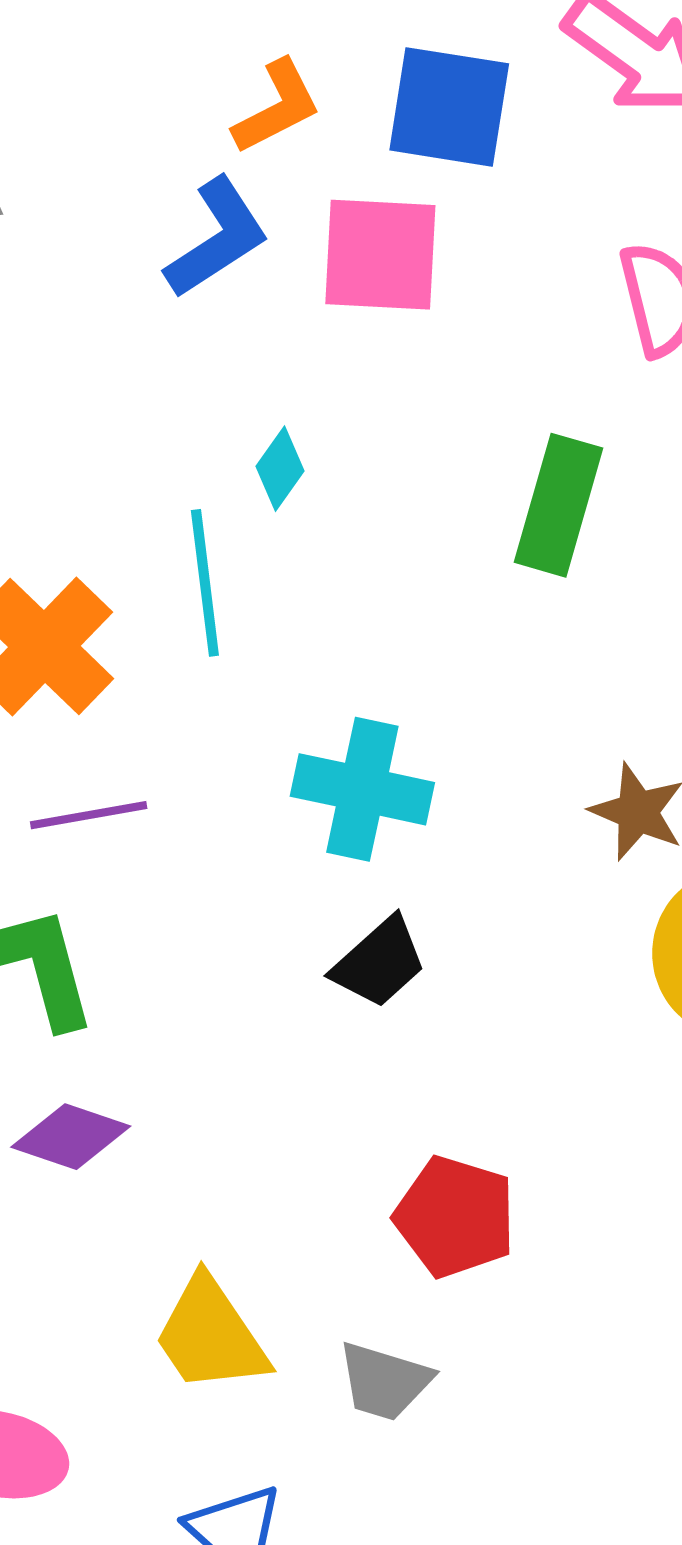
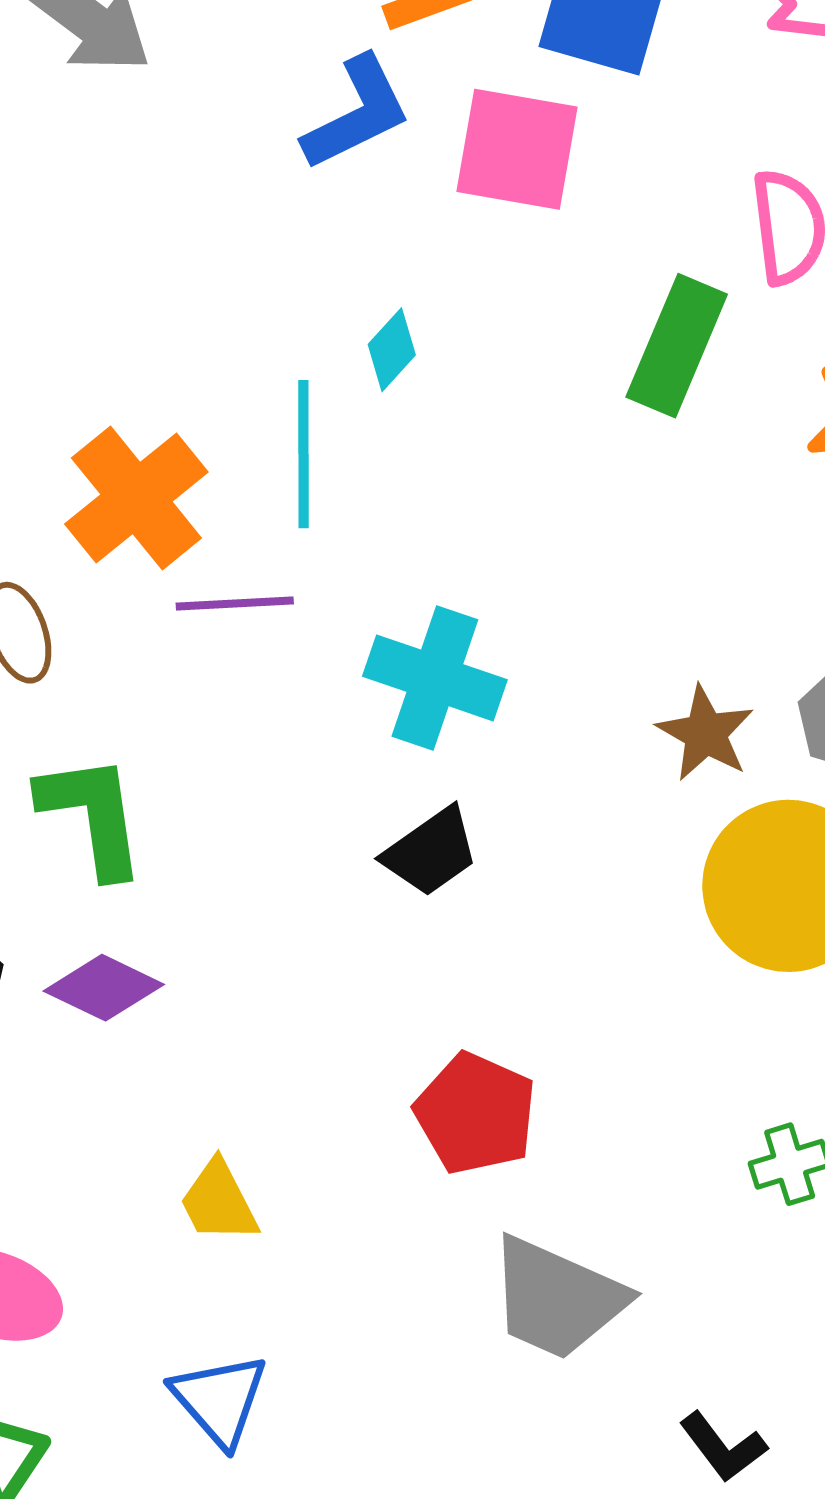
green rectangle: (559, 505) -> (677, 346), moved
purple line: (89, 815) -> (235, 603), moved
yellow trapezoid: (211, 1335) -> (219, 1202), size x0.7
gray trapezoid: (384, 1381) -> (557, 1298), moved, size x1.5

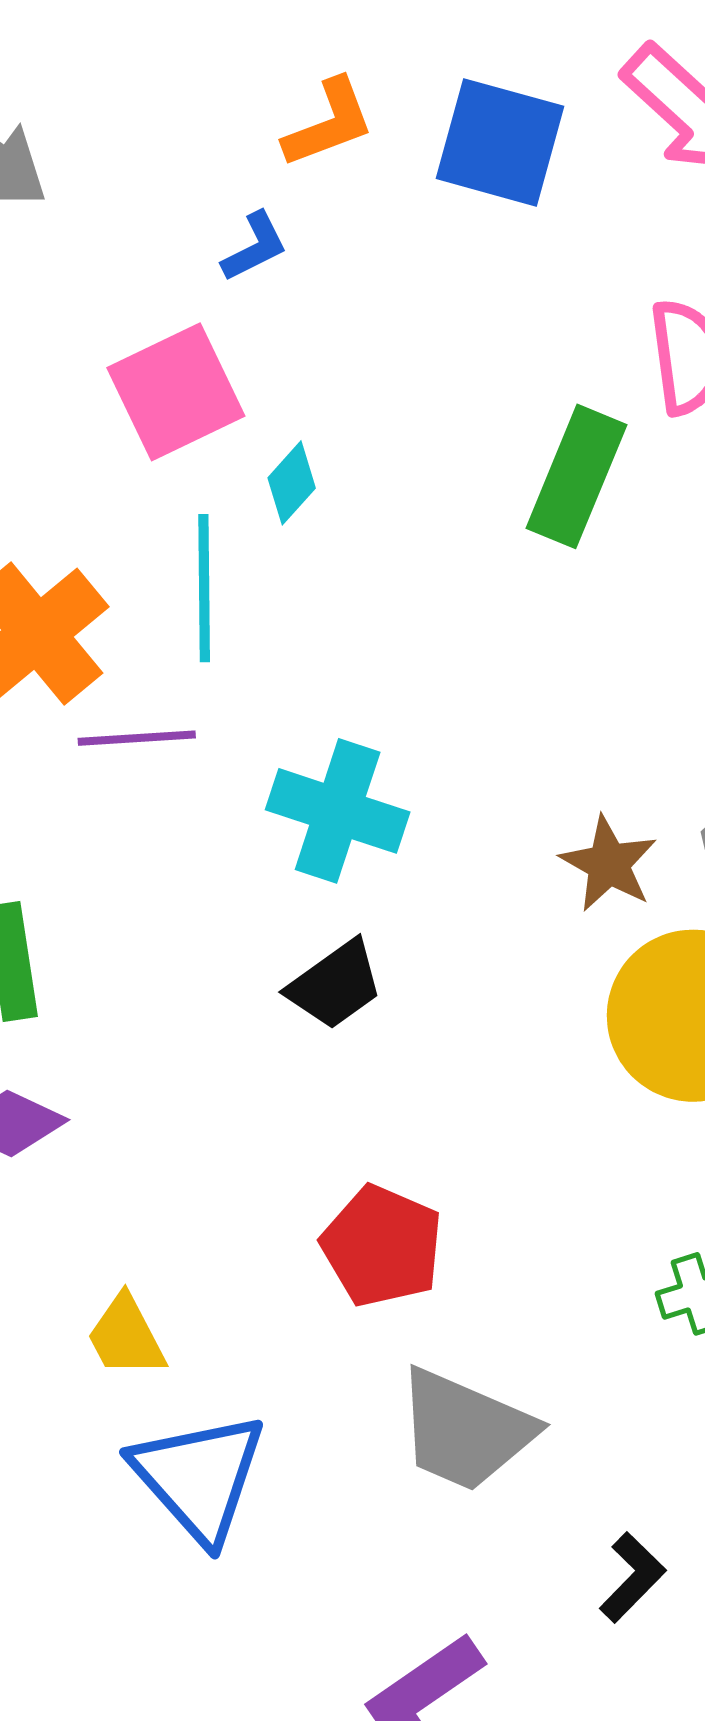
blue L-shape: (357, 113) -> (255, 247), size x0.6
pink square: (517, 149) -> (176, 392), moved, turned -35
blue triangle: (220, 1400) -> (199, 1477), moved, size x1.4
black L-shape: (723, 1447) -> (632, 1577), turned -98

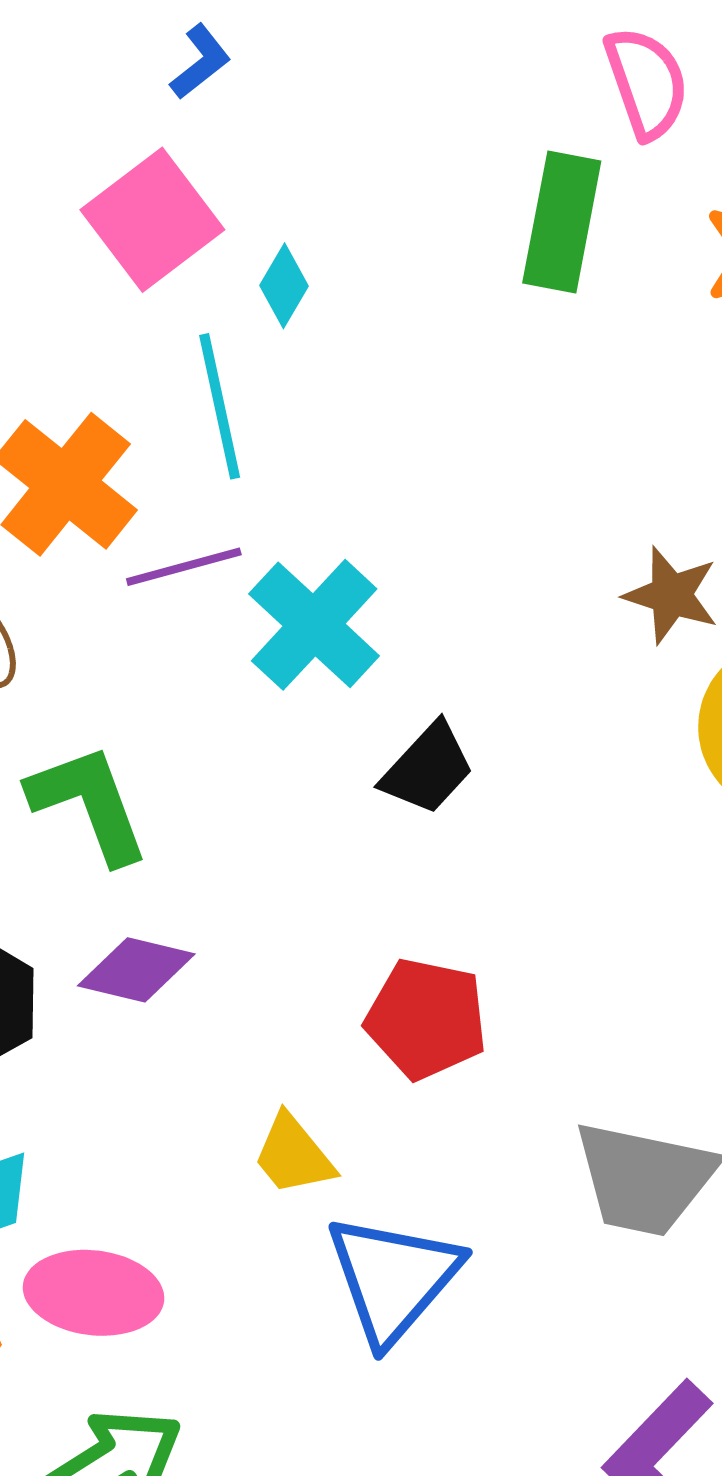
cyan cross: (338, 811) -> (314, 625), moved, turned 36
red pentagon: (382, 1246) -> (426, 1019), moved
blue triangle: (199, 1477) -> (393, 1278), turned 34

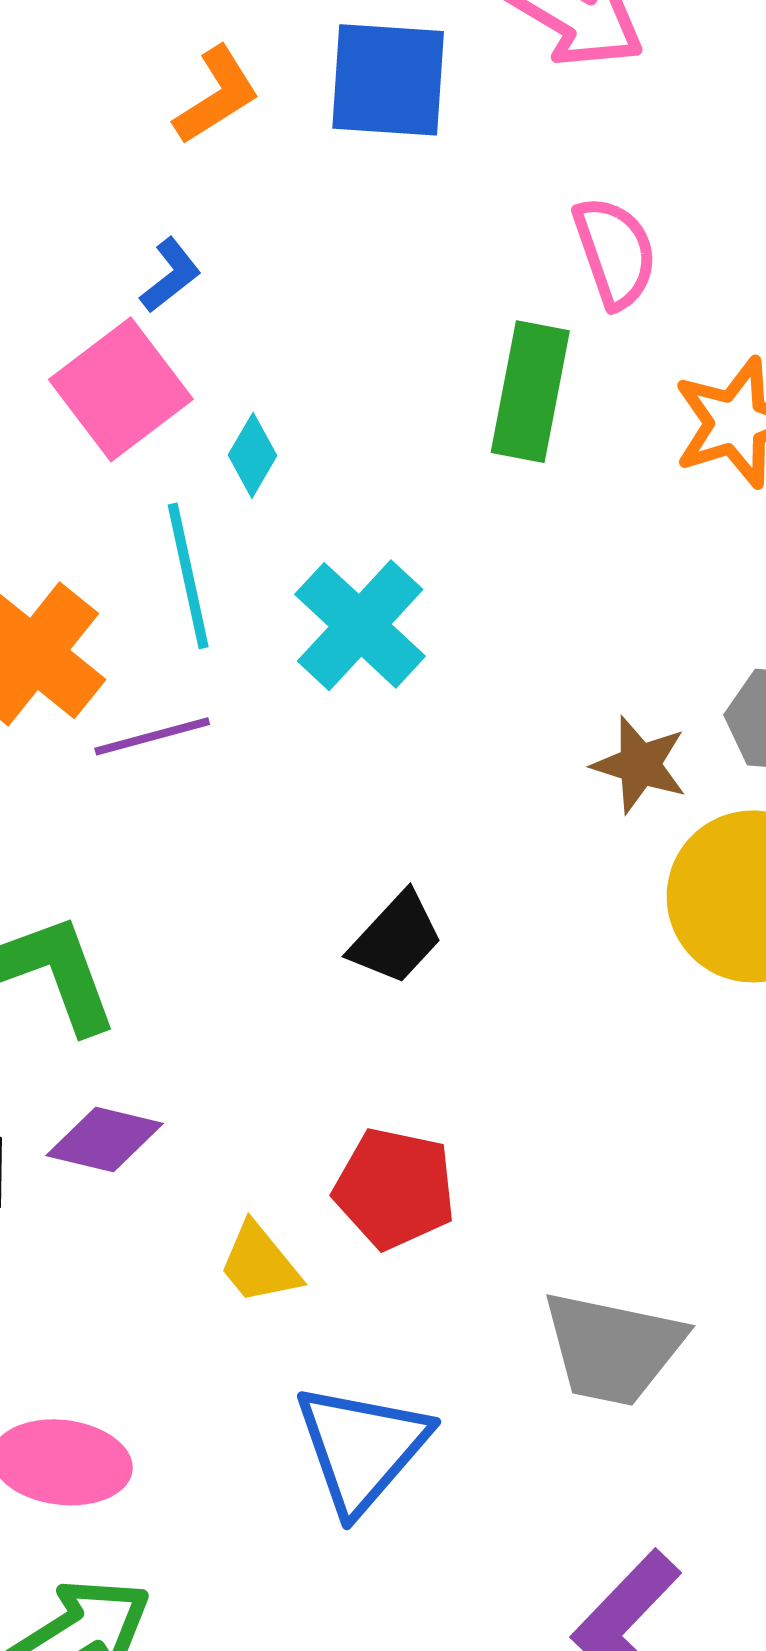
blue L-shape: (200, 62) -> (171, 275), moved
cyan cross: (314, 625) -> (360, 625), moved
yellow trapezoid: (293, 1155) -> (260, 1264), moved

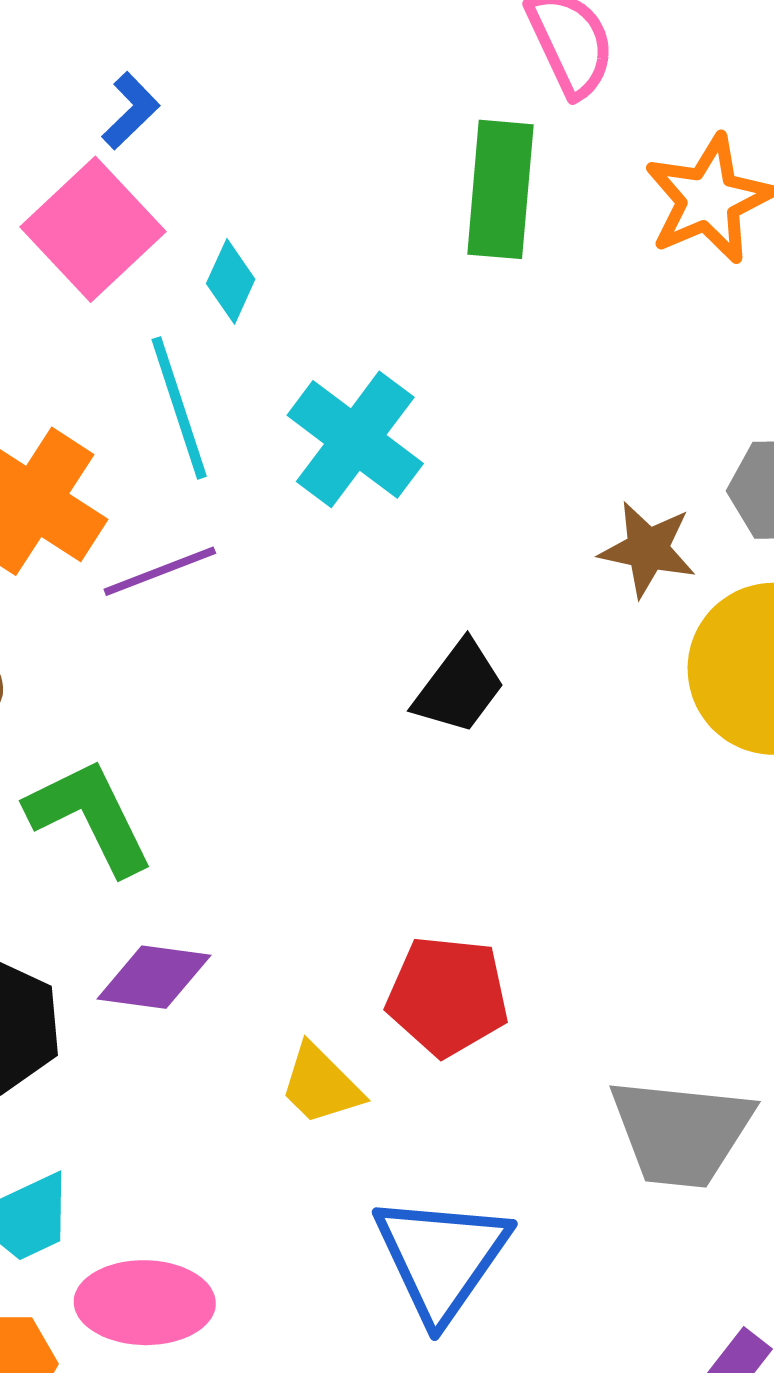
black trapezoid: (396, 938) -> (459, 687), moved

